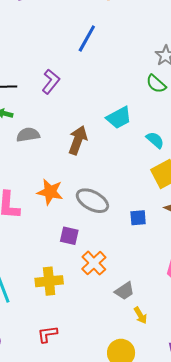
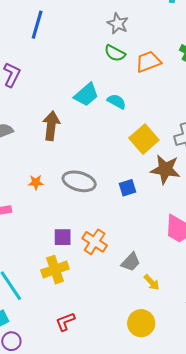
cyan semicircle: (155, 140) -> (116, 101), moved
orange star: (50, 192) -> (36, 182), size x0.6
purple square: (69, 236) -> (63, 237), moved

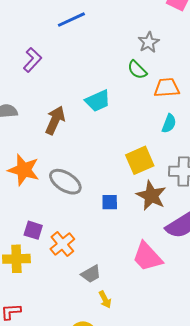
blue line: (37, 25) -> (71, 20), turned 32
cyan semicircle: (116, 101) -> (169, 124), moved, turned 66
orange star: (36, 182) -> (24, 170), size x2.0

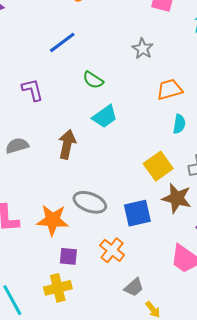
purple L-shape: (32, 60) -> (32, 90), turned -45
green semicircle: (137, 70) -> (93, 80), moved
orange star: (24, 170) -> (53, 220), moved
blue square: (110, 202) -> (137, 213), size x1.6
orange cross: (62, 244) -> (112, 250), moved

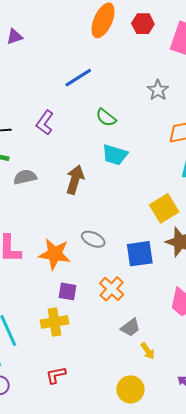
purple L-shape: (32, 90) -> (45, 123), turned -135
cyan trapezoid: (105, 117) -> (115, 155), turned 48
gray ellipse: (90, 202) -> (93, 239), size x0.7

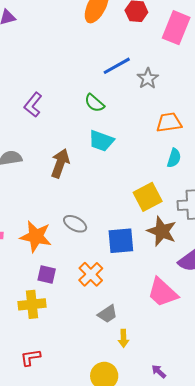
blue line: (78, 78) -> (117, 66), moved
yellow arrow: (148, 351) -> (123, 338), turned 30

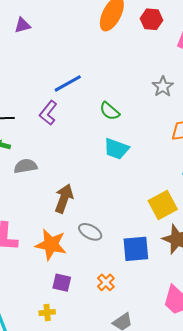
blue line: (117, 66) -> (68, 83), moved
brown arrow: (60, 163) -> (64, 199), moved
orange cross: (91, 274) -> (106, 282), size x0.7
yellow cross: (32, 304) -> (47, 312), size x0.6

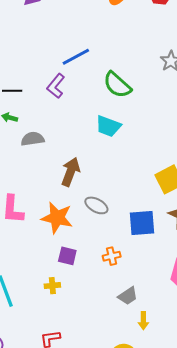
green semicircle: (110, 111) -> (117, 85), size x1.4
cyan trapezoid: (116, 149) -> (108, 126), moved
orange cross: (106, 282) -> (112, 256), turned 30

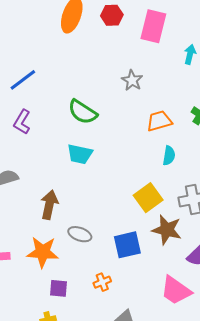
blue line: (76, 57) -> (23, 80), moved

